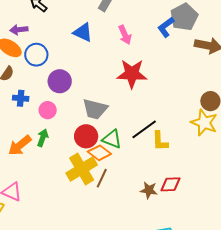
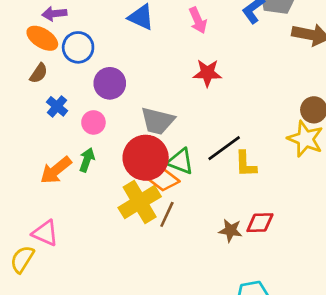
red star: (132, 74) -> (207, 73), size x0.7
blue cross: (21, 98) -> (57, 106), turned 35
red circle: (86, 136) -> (146, 158), size x1.4

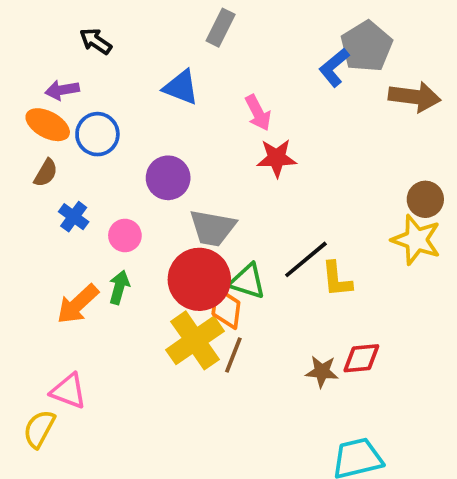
pink arrow: (198, 20) -> (258, 113), moved
purple circle: (110, 83) -> (168, 178), moved
orange diamond: (164, 180) -> (226, 308), turned 64

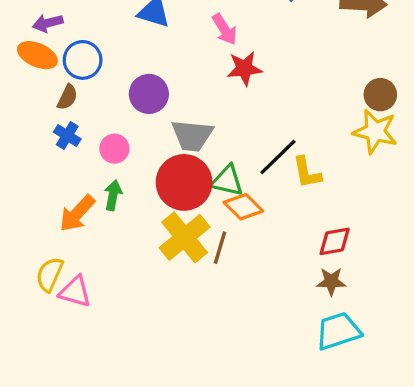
brown semicircle: (46, 173) -> (67, 97), moved
orange diamond: (226, 308) -> (243, 207), moved, turned -48
brown star: (322, 372) -> (331, 281), moved
yellow semicircle: (39, 429) -> (50, 274), moved

